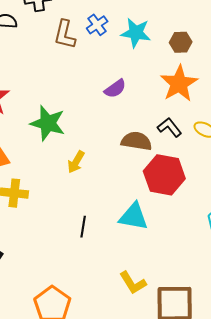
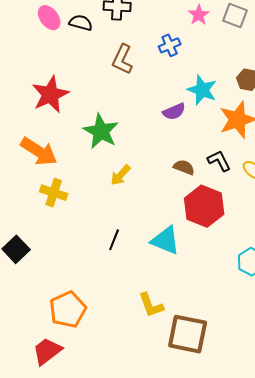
cyan star: (136, 33) -> (202, 90), moved
brown L-shape: (65, 34) -> (122, 59), moved
brown semicircle: (136, 141) -> (184, 167), size x0.7

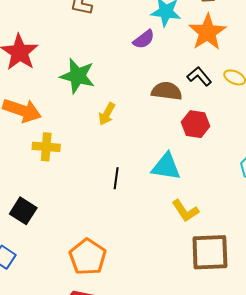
brown semicircle: (184, 167) -> (167, 91), size x1.4
red hexagon: (204, 206) -> (196, 124), size x0.7
yellow L-shape: (151, 305) -> (185, 211), moved

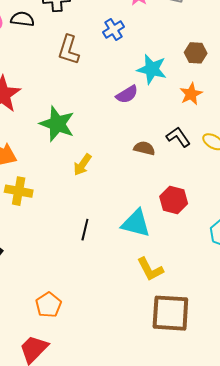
orange star: (207, 32) -> (191, 94), size x0.6
brown semicircle: (167, 91) -> (144, 148), size x0.7
red hexagon: (196, 124) -> (174, 200), moved
orange pentagon: (88, 257) -> (48, 305), size x0.7

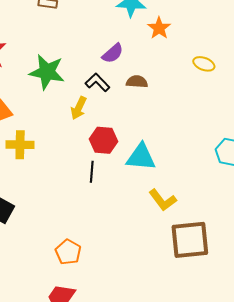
purple semicircle: (127, 94) -> (113, 53), moved
orange star: (191, 94) -> (159, 28), moved
black L-shape: (178, 137) -> (97, 82), moved
red hexagon: (174, 200) -> (104, 140), moved

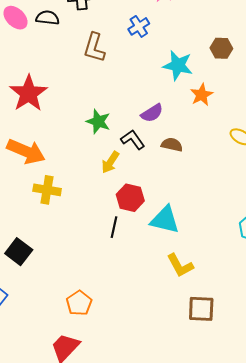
green star: (47, 72) -> (98, 121), moved, size x0.7
brown square: (190, 240) -> (201, 309), size x0.7

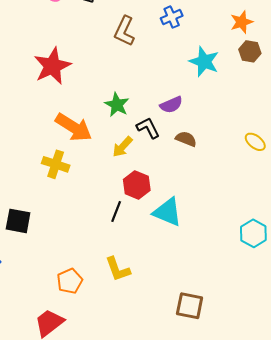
orange star: (202, 95) -> (242, 22), moved
orange arrow: (26, 151) -> (74, 127), moved
black square: (19, 252) -> (18, 221), turned -36
yellow L-shape: (180, 265) -> (118, 269), moved

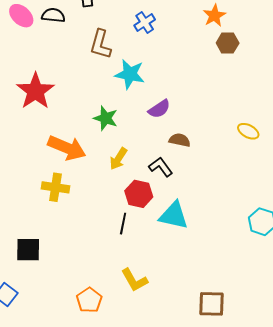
cyan star: (204, 62) -> (130, 74), moved
black L-shape: (148, 128) -> (161, 167), moved

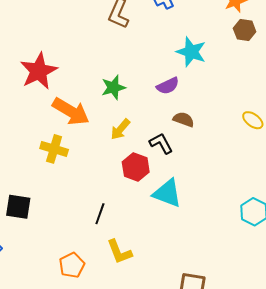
cyan star: (130, 74) -> (191, 52), moved
red star: (35, 91) -> (39, 71), moved
green star: (106, 118) -> (113, 87), turned 30
black line: (123, 224) -> (100, 214), moved

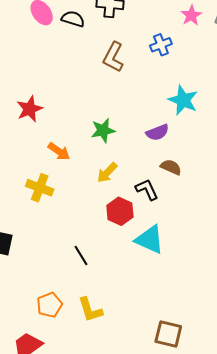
red star: (39, 71) -> (30, 109), size x0.7
orange arrow: (71, 111) -> (59, 151), size x0.6
black line: (100, 214) -> (81, 255), turned -55
yellow L-shape: (119, 252) -> (90, 310), moved

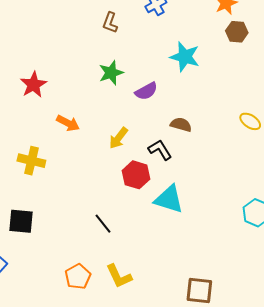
brown L-shape: (113, 57) -> (110, 23), size x0.7
green star: (103, 130) -> (111, 73), moved
purple semicircle: (157, 132) -> (146, 91), moved
yellow cross: (40, 188) -> (31, 161), moved

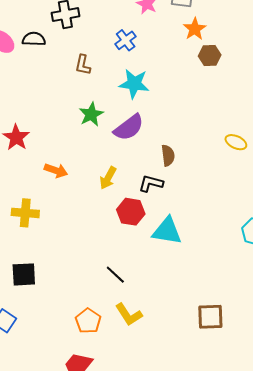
cyan star: (185, 57) -> (134, 84), moved
purple semicircle: (146, 91) -> (129, 127), size x1.4
brown semicircle: (181, 125) -> (168, 155), turned 75
black L-shape: (160, 150) -> (151, 183), turned -35
black line: (103, 224) -> (115, 275), moved

